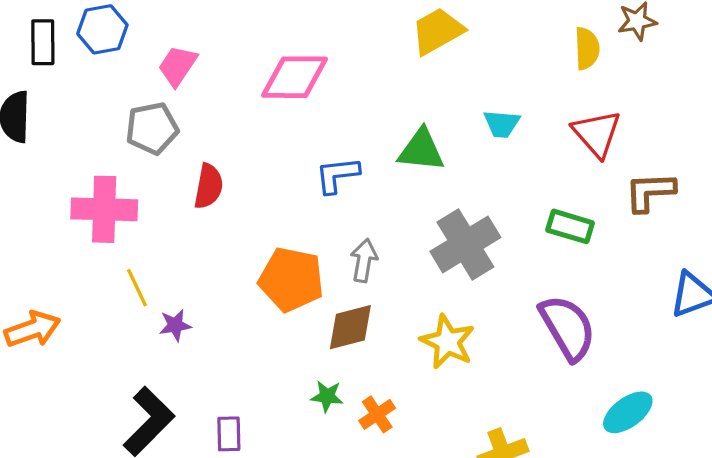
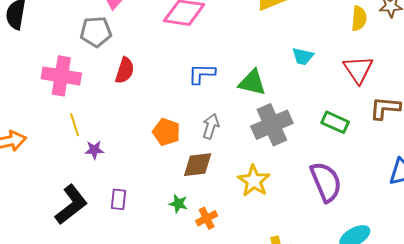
green triangle: (421, 150) -> (252, 83), moved
orange pentagon: (291, 279) -> (166, 132), size x0.7
purple rectangle: (229, 434) -> (119, 199), moved

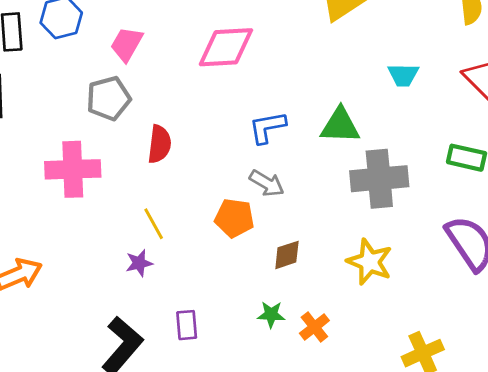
yellow line: (75, 125) -> (154, 224), moved
gray cross: (272, 125) -> (379, 179), turned 30
gray arrow: (211, 126) -> (267, 183), moved, turned 115
brown diamond: (198, 165) -> (287, 255), size x0.7

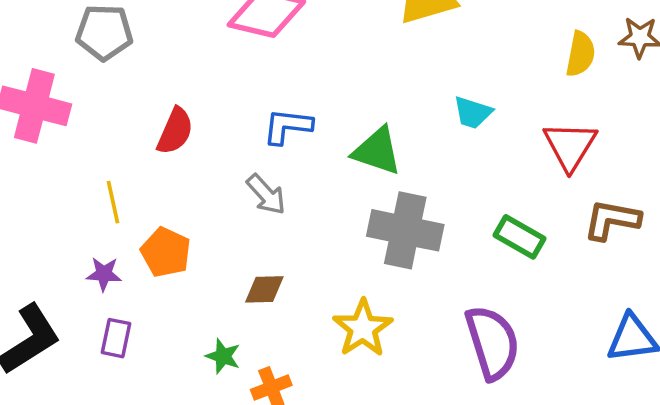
red semicircle: (159, 144) -> (175, 131), moved
orange pentagon: (234, 218) -> (166, 252), moved
purple star: (139, 263) -> (104, 274), moved

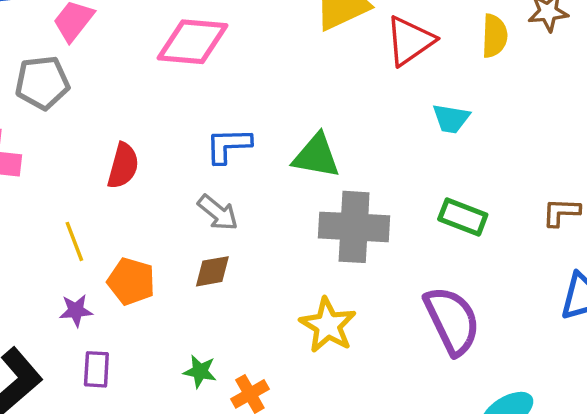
cyan trapezoid: (473, 113) -> (451, 119), moved
red triangle: (570, 146) -> (410, 41), moved, turned 32
brown L-shape: (612, 220) -> (561, 212), moved, size x0.7
brown diamond: (264, 289) -> (212, 271), moved

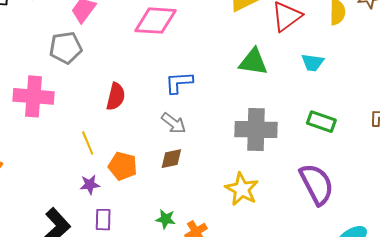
green triangle: (316, 156) -> (253, 62), moved

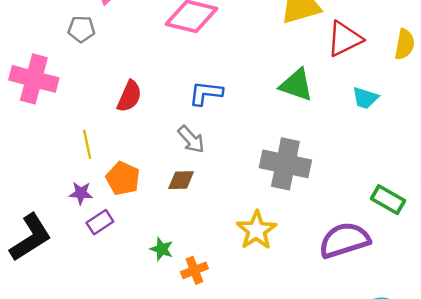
gray pentagon: (66, 48) -> (81, 29), size x0.7
green rectangle: (321, 122) -> (388, 200), moved
purple semicircle: (317, 184) -> (344, 240), turned -90
purple rectangle: (103, 220) -> (100, 222), moved, turned 45

